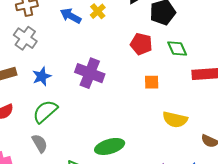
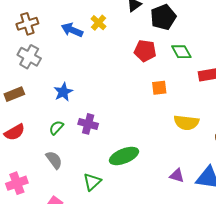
purple cross: (90, 73) -> (88, 124), moved, size x0.7
blue star: (42, 76) -> (63, 92), moved
green semicircle: (45, 111) -> (56, 128), size x0.6

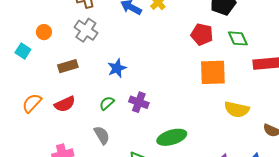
orange square: (159, 88) -> (213, 72), size x1.8

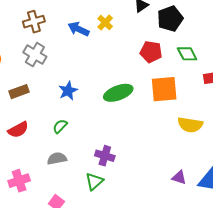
purple cross: (139, 102) -> (105, 156), moved
gray semicircle: (102, 135) -> (57, 158), turned -66
green ellipse: (172, 137) -> (118, 93), moved

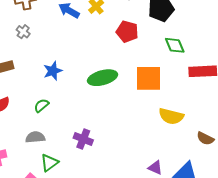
red pentagon: (151, 52) -> (127, 32), moved
gray cross: (35, 55) -> (23, 32), size x0.6
green triangle: (94, 181) -> (49, 163), moved

